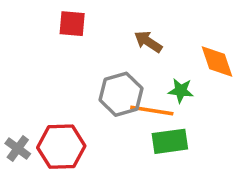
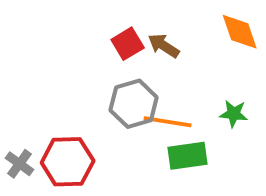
red square: (72, 24) -> (128, 44), moved, turned -36
orange diamond: (217, 62) -> (240, 32), moved
green star: (181, 91) -> (234, 114), moved

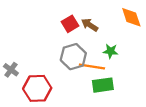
green star: (234, 114) -> (111, 51), moved
gray cross: (19, 164) -> (11, 70), moved

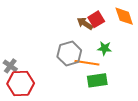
red square: (70, 24) -> (96, 19), moved
red hexagon: (37, 88) -> (21, 83), moved

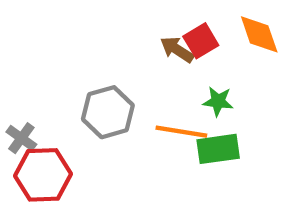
gray hexagon: (69, 53) -> (108, 112), moved
green rectangle: (97, 80) -> (218, 149), moved

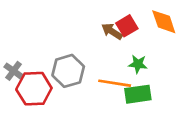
gray cross: (21, 138) -> (13, 71), moved
red hexagon: (43, 175) -> (34, 89), moved

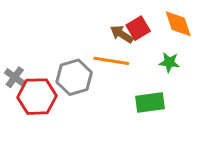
green star: (138, 64) -> (169, 62), moved
orange line: (115, 83) -> (111, 61), moved

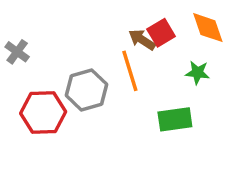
orange line: (111, 61) -> (130, 71), turned 64
gray cross: (15, 77) -> (17, 52), moved

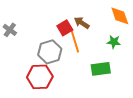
red square: (161, 33) -> (65, 28), moved
red hexagon: (43, 113) -> (40, 77), moved

